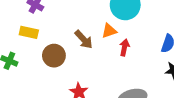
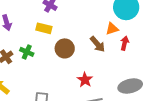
brown arrow: (84, 39) -> (98, 44), moved

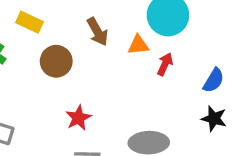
red arrow: (125, 43) -> (165, 64), moved
brown arrow: (98, 44) -> (97, 32), moved

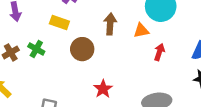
brown arrow: (97, 32) -> (110, 24), turned -140
red arrow: (165, 64) -> (159, 52), moved

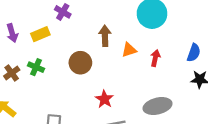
yellow rectangle: (59, 22) -> (40, 34), moved, turned -36
orange triangle: (141, 31) -> (129, 50), moved

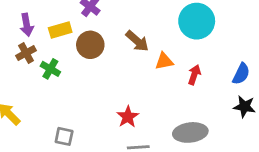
brown arrow: (105, 36) -> (137, 41), turned 126
brown circle: (80, 63) -> (90, 45), moved
brown cross: (12, 73) -> (26, 53), moved

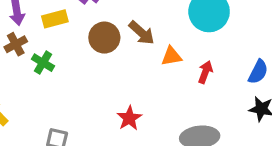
brown circle: (90, 45) -> (104, 38), moved

